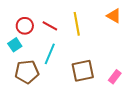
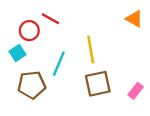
yellow line: (77, 24) -> (91, 49), moved
red line: (50, 26) -> (51, 19), moved

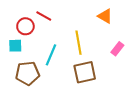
orange triangle: (134, 19) -> (105, 16), moved
cyan square: (17, 53) -> (15, 46), turned 32
pink rectangle: (136, 91) -> (117, 49), moved

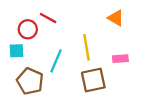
pink rectangle: (117, 49) -> (120, 59), moved, turned 48
brown pentagon: (27, 73) -> (30, 81), turned 30

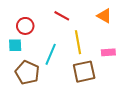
red line: (48, 18) -> (62, 16), moved

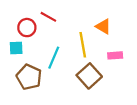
red line: (62, 16) -> (48, 17), moved
orange triangle: (104, 16) -> (103, 26), moved
brown square: (84, 72) -> (89, 76), turned -30

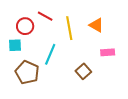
yellow line: (83, 45) -> (69, 28), moved
brown square: (89, 76) -> (83, 71), size x0.7

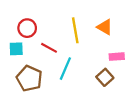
red line: (45, 16) -> (49, 48), moved
cyan line: (50, 54) -> (65, 69), moved
brown square: (83, 71) -> (105, 77), moved

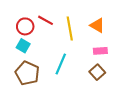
red line: (49, 48) -> (45, 20), moved
cyan square: (16, 49) -> (23, 46), moved, turned 32
pink rectangle: (117, 57) -> (100, 51), moved

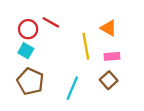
yellow line: (70, 28) -> (86, 46), moved
cyan line: (61, 64) -> (72, 88), moved

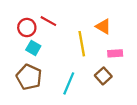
cyan square: (26, 51) -> (33, 48), moved
pink rectangle: (112, 56) -> (115, 53), moved

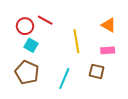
orange triangle: (103, 26) -> (109, 25), moved
brown square: (103, 76) -> (97, 71), turned -35

